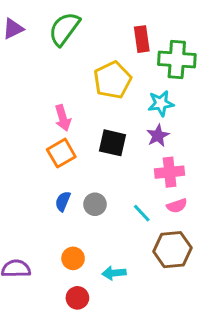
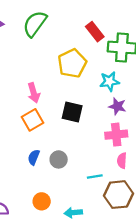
red rectangle: (142, 39) -> (95, 32), turned -30
purple star: (158, 136) -> (117, 106), moved, turned -30
pink semicircle: (177, 206) -> (122, 161), turned 112
cyan line: (142, 213) -> (95, 176), moved, turned -56

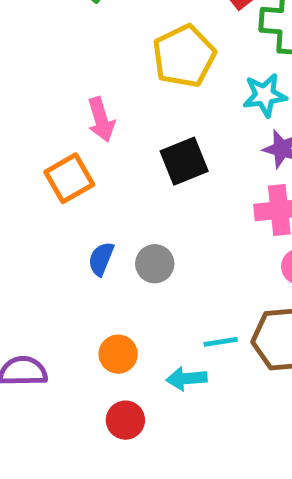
black square: (72, 112) -> (184, 161), turned -35
orange square: (33, 120) -> (69, 178), moved
cyan line: (95, 176) -> (221, 342), moved

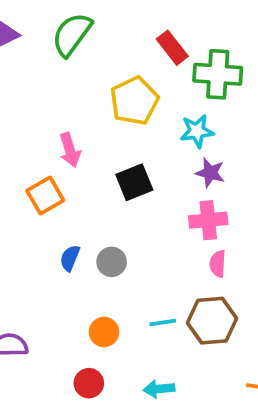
orange circle: (118, 354) -> (104, 332), moved
cyan arrow: (186, 379) -> (159, 389), moved

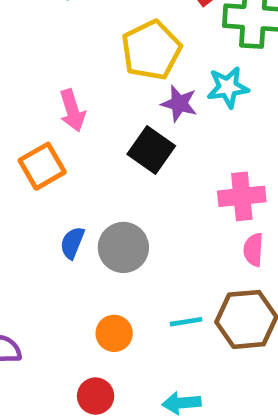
purple star: (210, 173) -> (179, 104), moved
black square: (134, 182) -> (151, 150), turned -33
gray circle: (112, 262) -> (123, 247), size x1.4

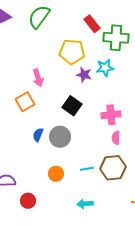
yellow pentagon: (151, 50) -> (72, 52), turned 30
black square: (151, 150) -> (72, 106), moved
red circle: (96, 396) -> (28, 201), moved

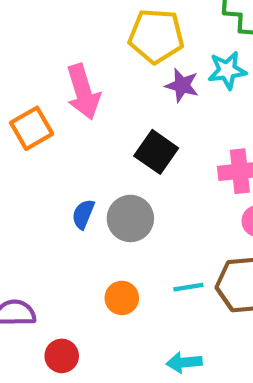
pink arrow: (38, 78) -> (83, 92), size x1.4
orange square: (25, 102) -> (32, 128), moved

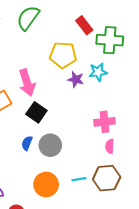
black square: (156, 152) -> (36, 112), moved
orange circle: (122, 298) -> (46, 184), size x1.5

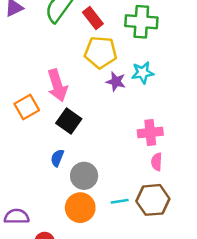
red rectangle: (84, 25) -> (93, 18), moved
green cross: (110, 40) -> (141, 22), moved
gray circle: (50, 145) -> (84, 176), moved

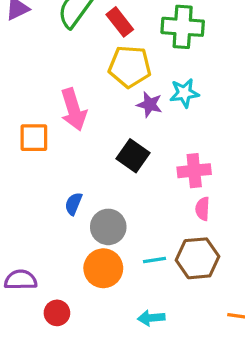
orange square: (27, 107) -> (34, 138), turned 30
black square: (69, 121) -> (133, 156), moved

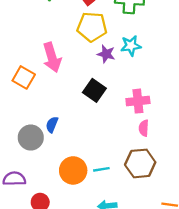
orange square: (34, 138) -> (24, 77), turned 30
gray circle: (108, 227) -> (31, 138), moved
cyan line: (155, 260) -> (101, 169), moved

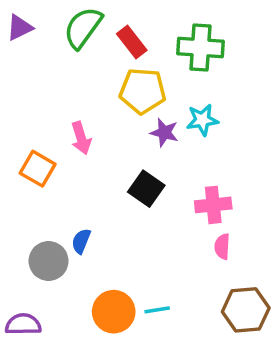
pink arrow: (52, 57) -> (81, 138), size x0.7
brown hexagon: (140, 163) -> (246, 310), moved

